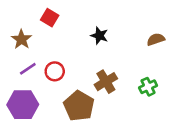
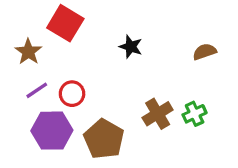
red square: (50, 18) -> (65, 23), size x1.5
brown cross: (106, 82) -> (158, 114), moved
purple hexagon: (23, 105) -> (52, 131), moved

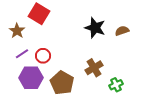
black star: (131, 47) -> (95, 28), moved, size x1.5
green cross: (195, 114) -> (116, 85), moved

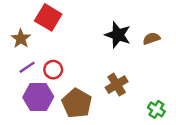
green cross: (116, 85) -> (156, 109), moved, turned -32

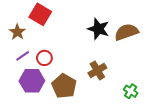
brown semicircle: (151, 39) -> (126, 32), size x1.6

